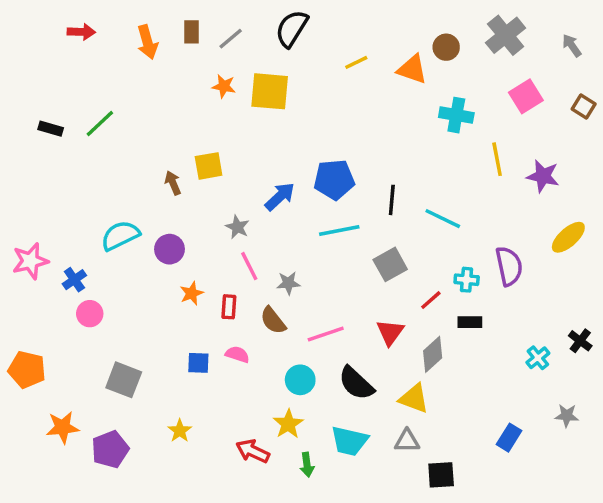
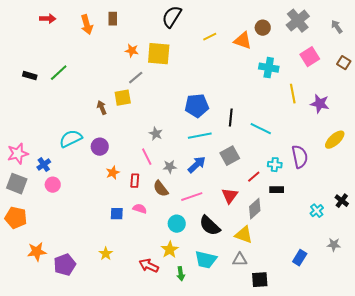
gray line: (231, 39) -> (136, 78), moved
blue arrow: (280, 197) -> (197, 165), moved
gray star: (237, 227) -> (156, 134), moved
gray square: (124, 380) -> (17, 184), moved

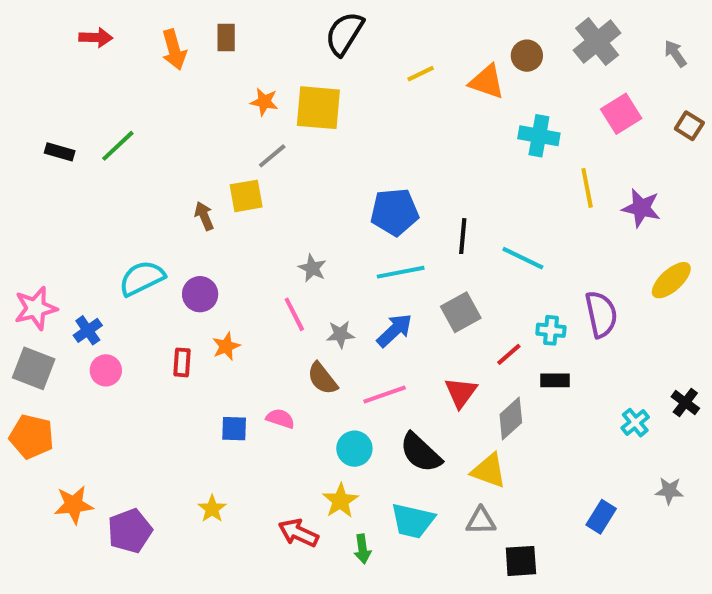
red rectangle: (135, 181) -> (182, 362), moved

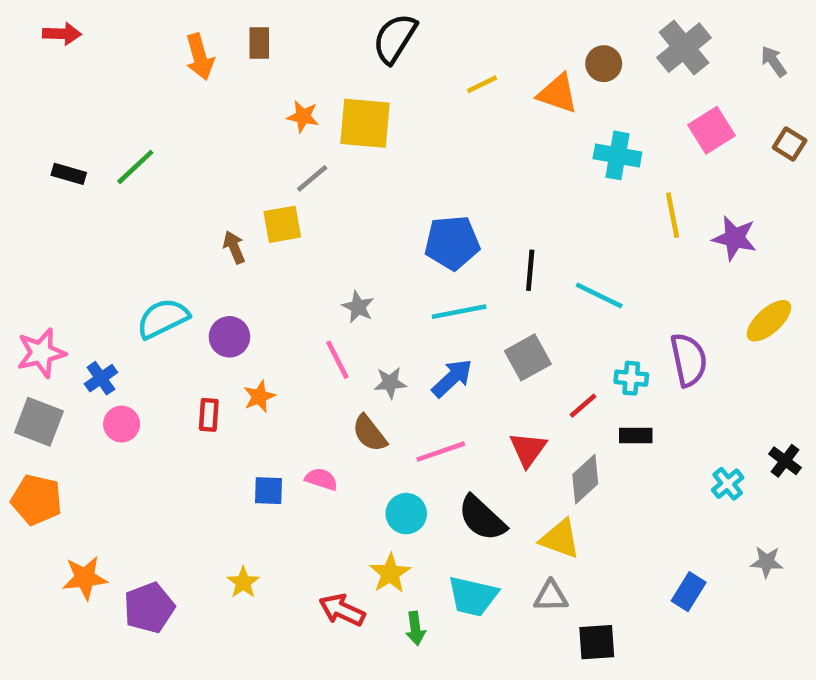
red arrow: (96, 38) -> (62, 34), moved

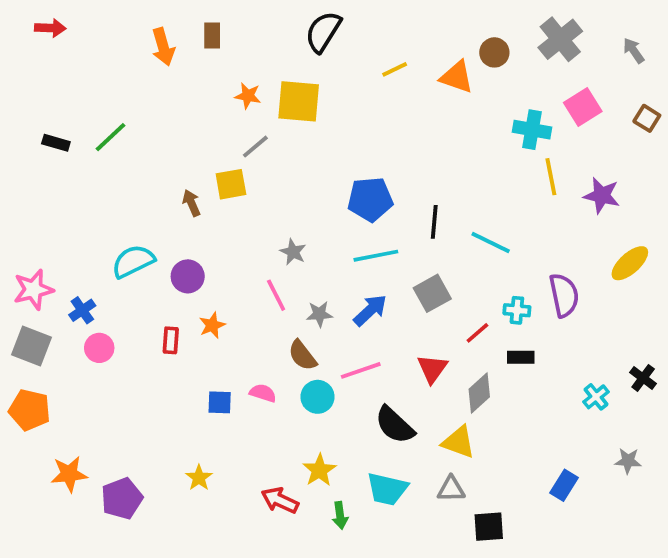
cyan cross: (617, 155) -> (532, 130), moved
cyan circle: (406, 514) -> (317, 397), moved

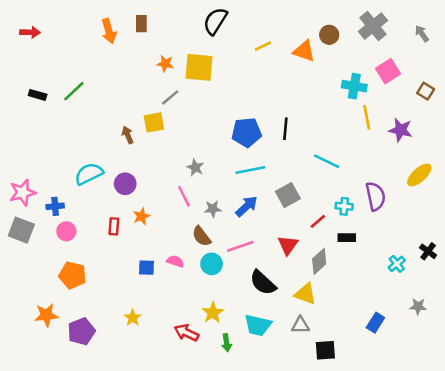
red arrow: (50, 28) -> (30, 32), moved
brown square: (647, 118) -> (426, 91), moved
black line: (434, 222) -> (285, 129), moved
blue cross: (82, 310) -> (55, 206), turned 30
orange pentagon: (30, 410) -> (73, 275), moved

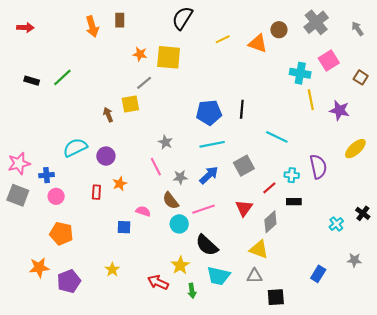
pink semicircle: (175, 261) -> (143, 211), moved
black semicircle: (263, 283) -> (207, 245), moved

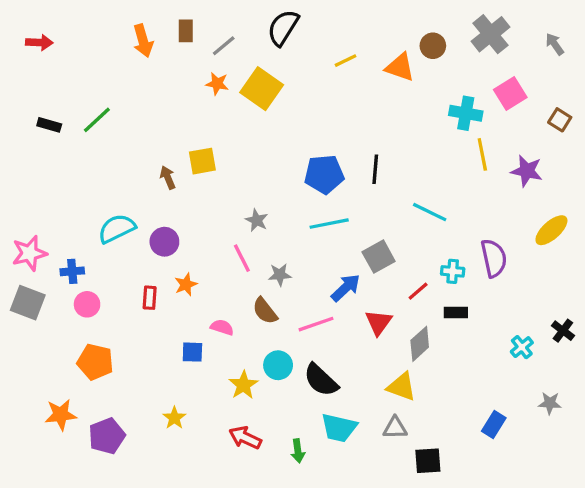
yellow square: (169, 57) -> (262, 89), turned 30
gray line: (144, 83) -> (224, 46), moved
blue arrow: (209, 175) -> (346, 288), moved
cyan circle: (179, 224) -> (278, 365), moved
yellow star: (180, 265) -> (243, 385), moved

